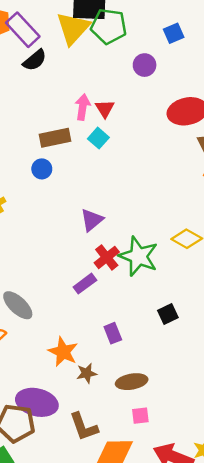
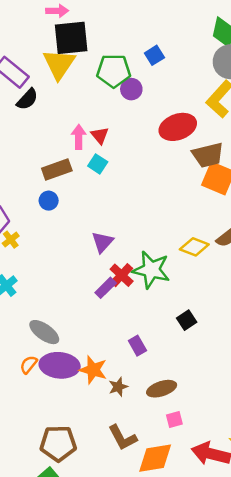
green pentagon: (109, 26) -> (114, 71), moved
purple rectangle: (85, 284) -> (106, 288), moved
purple ellipse: (37, 402) -> (60, 365), moved

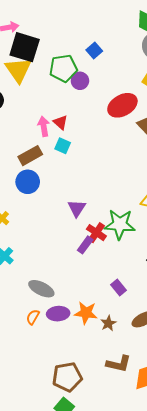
black square: (71, 38) -> (25, 47), turned 32
blue circle: (49, 201) -> (28, 182), size x1.5
purple ellipse: (60, 365) -> (58, 314), size x0.7
brown L-shape: (123, 438) -> (119, 364), turned -40

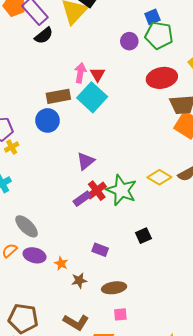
green pentagon: (63, 68) -> (159, 35), moved
cyan square: (63, 146) -> (92, 97), size x1.8
purple rectangle: (118, 287) -> (100, 250), turned -49
orange star: (86, 313) -> (61, 263), size x0.6

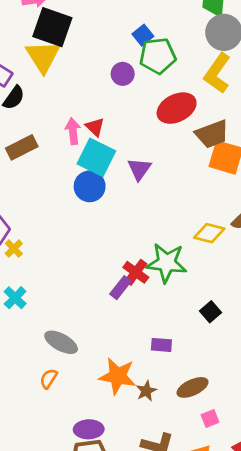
brown rectangle: (58, 96) -> (22, 147), moved
blue circle: (48, 120) -> (90, 186), moved
purple triangle: (86, 161) -> (139, 169), moved
purple ellipse: (35, 255) -> (89, 429), moved
orange star: (61, 263) -> (118, 376), size x2.0

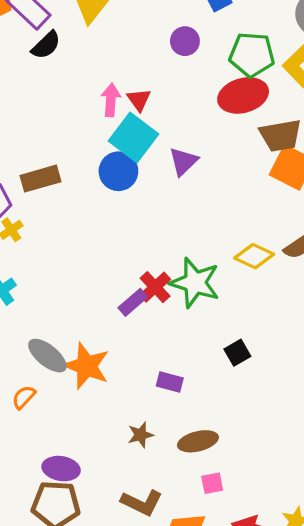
green pentagon: (158, 56) -> (252, 55), moved
brown rectangle: (22, 147) -> (40, 179), moved
orange star: (118, 376) -> (86, 366), moved

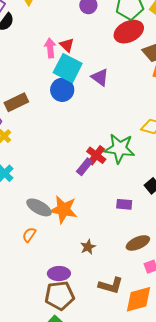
purple triangle: (183, 162) -> (100, 77), turned -30
purple rectangle: (170, 382) -> (124, 204), moved
brown star: (140, 435) -> (88, 247), moved

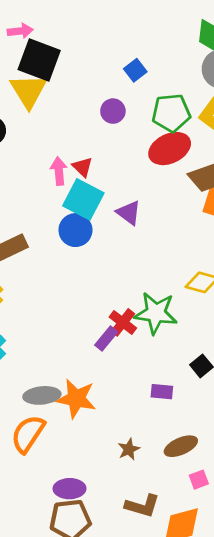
gray ellipse: (39, 207) -> (42, 395), turned -35
orange semicircle: (29, 235) -> (28, 434), size x1.8
brown star: (88, 247) -> (129, 449), moved

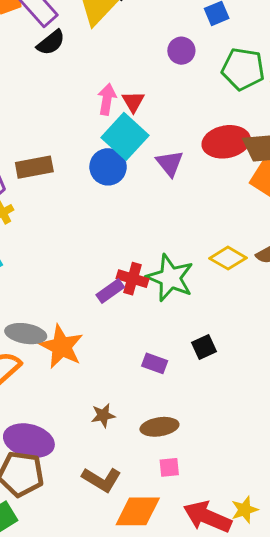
red ellipse: (170, 149) -> (226, 142), moved
red cross: (123, 322) -> (132, 279), turned -36
purple ellipse: (70, 489) -> (29, 441), size x1.4

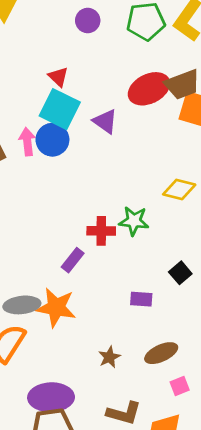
pink arrow: (107, 99) -> (27, 142), moved
green star: (170, 278) -> (134, 221), size x0.7
purple rectangle: (110, 291) -> (73, 260), moved

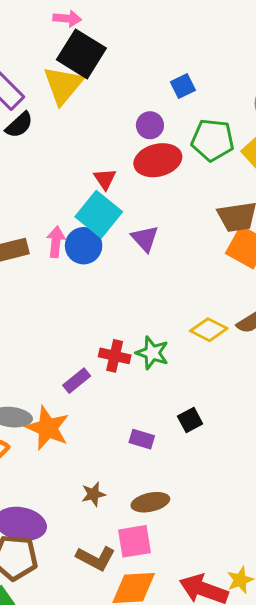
red ellipse: (149, 89) -> (158, 160), moved
pink square: (180, 386) -> (135, 541), moved, size x1.6

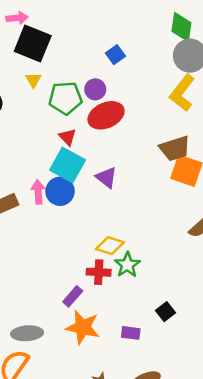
yellow triangle: (63, 85) -> (33, 80), moved, size x0.5
green pentagon: (213, 140) -> (65, 98), moved
yellow diamond: (209, 330) -> (110, 246), moved
green star: (152, 353) -> (127, 265), turned 30
orange star: (48, 428) -> (83, 327), moved

